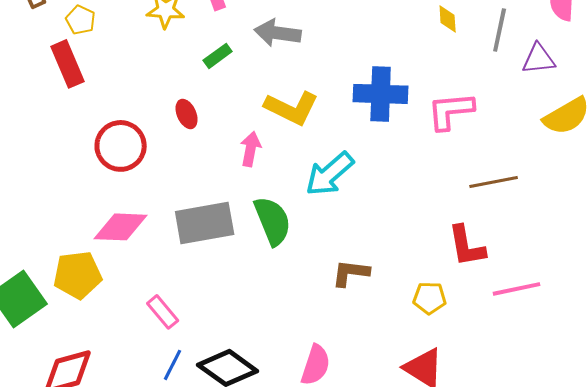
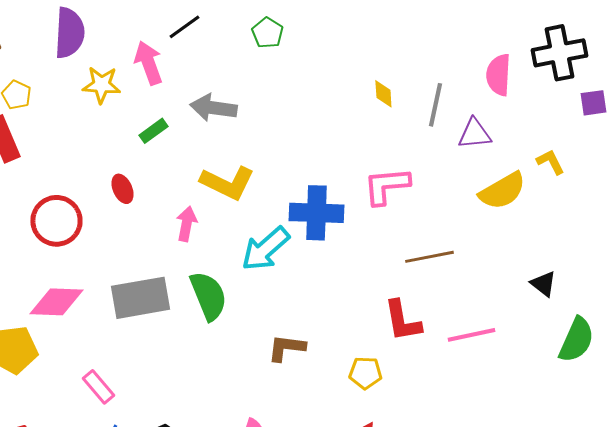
blue cross: (381, 94) -> (316, 213), moved
pink line: (517, 289) -> (471, 335), moved

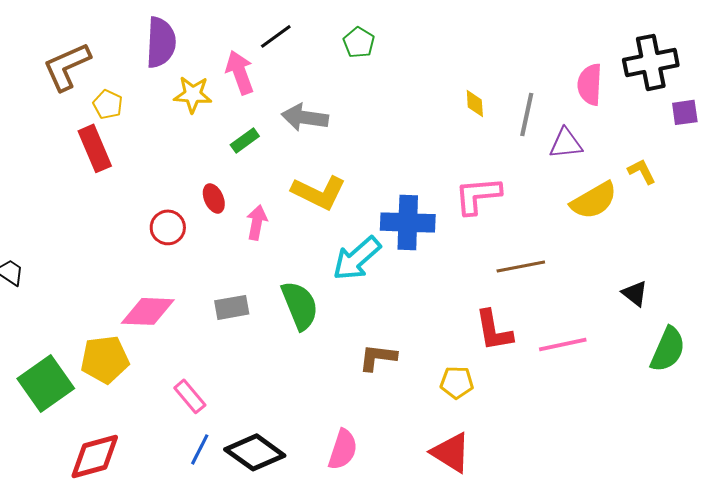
red circle: (56, 221) -> (168, 227), moved, size x0.7
pink arrow: (186, 224) -> (257, 222), moved
gray rectangle: (140, 298) -> (232, 307), size x0.6

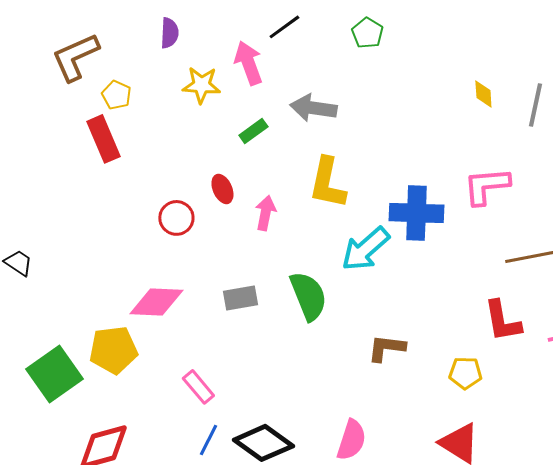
purple semicircle: (161, 42) -> (169, 33), size x0.6
yellow L-shape: (319, 192) -> (327, 183), turned 76

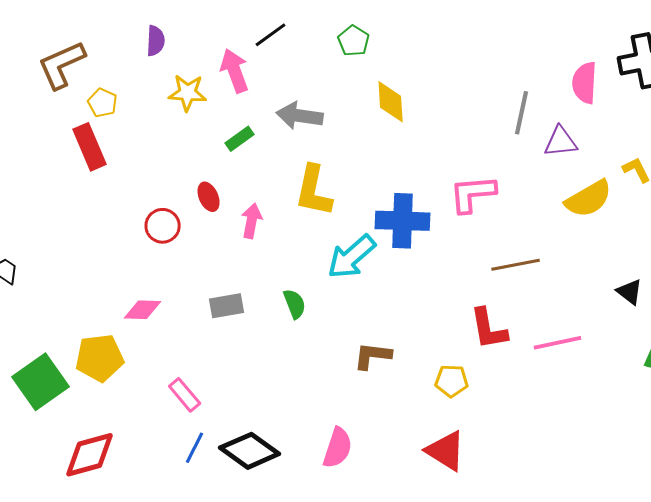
yellow diamond: (483, 94) -> (391, 102), moved, size x1.5
green semicircle: (308, 296) -> (295, 304), size x0.6
pink diamond: (156, 302) -> (143, 310), size x0.7

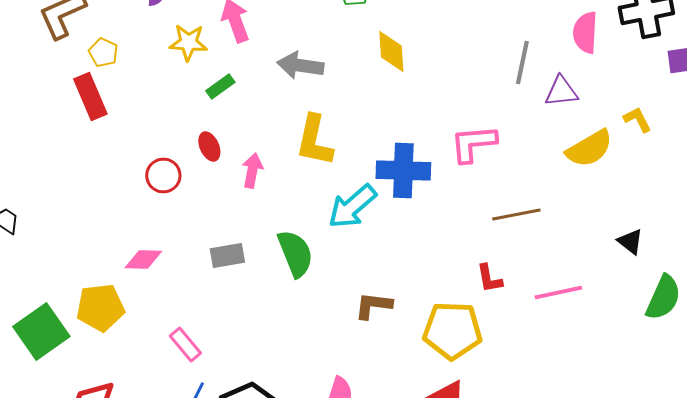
green rectangle: (240, 139) -> (220, 86), moved
green semicircle: (295, 304) -> (295, 254), size x1.6
red L-shape: (489, 329) -> (489, 278), size x0.7
yellow pentagon: (452, 381) -> (452, 330), size x1.8

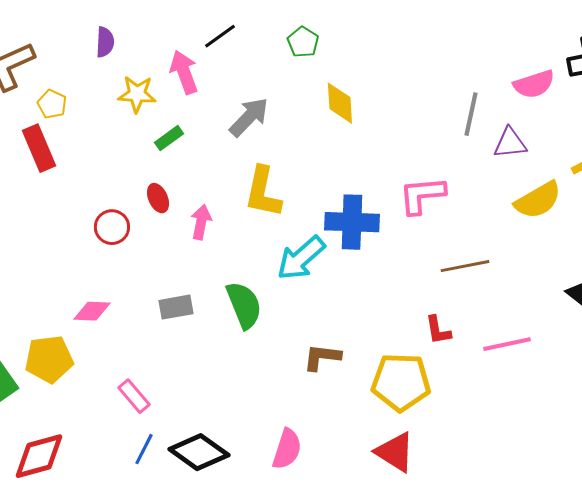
pink semicircle: (585, 32) -> (534, 84), turned -111
gray arrow: (300, 66) -> (249, 117), turned 126

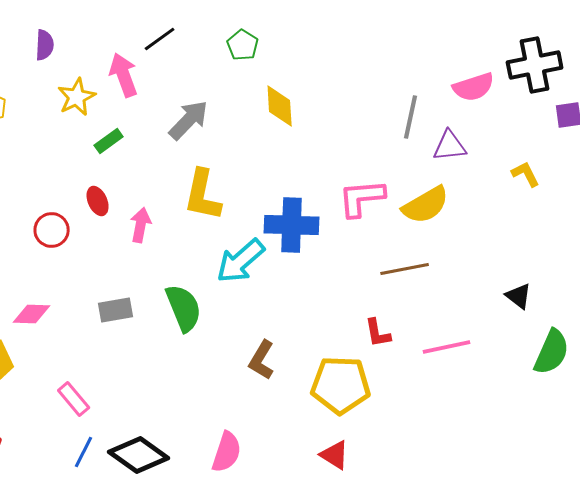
yellow star: (137, 94) -> (77, 97), turned -30
yellow semicircle: (538, 200) -> (426, 205), moved
brown L-shape: (322, 357) -> (262, 360), turned -66
red triangle: (395, 452) -> (335, 455), size x0.7

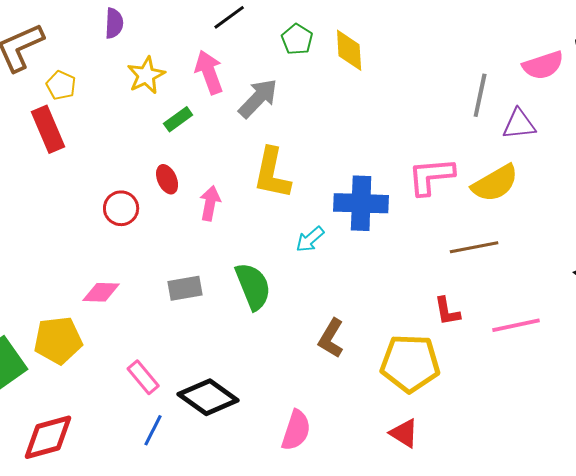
green pentagon: (243, 45) -> (297, 39), moved
pink arrow: (124, 75) -> (209, 72), moved
yellow diamond: (280, 106) -> (349, 50), moved
cyan arrow: (241, 261) -> (310, 239), size x0.6
black diamond: (139, 455) -> (208, 397), moved

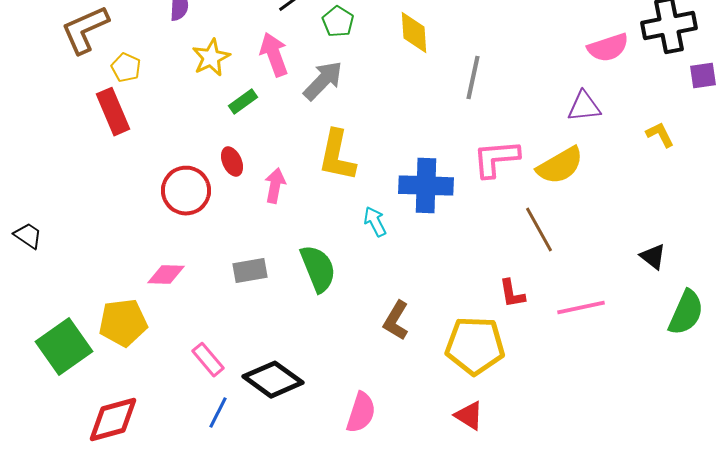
green pentagon: (297, 39) -> (338, 22), moved
gray line: (480, 95) -> (473, 78), moved
red circle: (121, 208) -> (186, 191), size x1.4
cyan arrow: (310, 239) -> (375, 222), turned 104
brown line: (474, 247) -> (539, 230), turned 72

